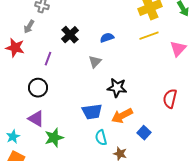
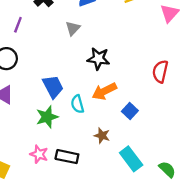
blue trapezoid: (92, 112) -> (53, 87), moved, turned -110
green star: (54, 138) -> (47, 117), moved
cyan semicircle: (101, 138) -> (77, 104), moved

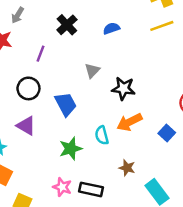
gray triangle: (73, 28) -> (92, 70), moved
blue trapezoid: (53, 87) -> (66, 104), moved
blue square: (130, 111) -> (167, 133), moved

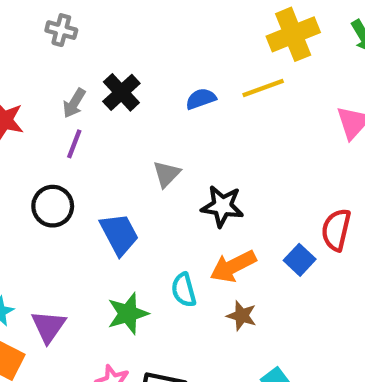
gray arrow: (18, 15) -> (74, 103), moved
yellow line: (162, 26) -> (263, 88), moved
purple triangle: (26, 126) -> (48, 326), moved, turned 35
blue square: (167, 133) -> (300, 260), moved
brown star: (127, 168) -> (242, 316), moved

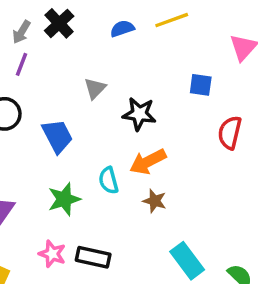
blue square: (300, 260) -> (201, 85), moved, turned -35

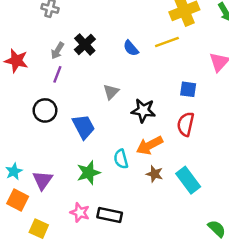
blue semicircle: (122, 29) -> (131, 48), turned -112
red semicircle: (230, 133) -> (186, 124), moved
cyan rectangle: (187, 261) -> (188, 180), moved

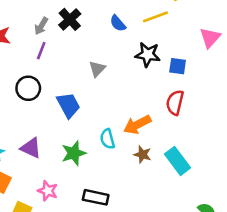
black star: (143, 110) -> (148, 55), moved
purple triangle: (42, 180) -> (31, 148), moved, turned -40
pink star: (80, 213) -> (48, 191), moved

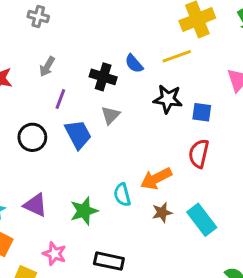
black cross: (70, 19) -> (103, 77), moved, turned -30
purple line: (41, 51) -> (60, 99), moved
blue trapezoid: (68, 105) -> (78, 134), moved
brown star: (142, 154) -> (162, 212), turned -30

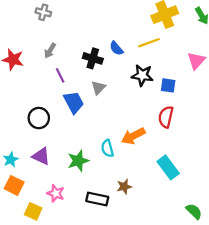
purple line: (60, 99) -> (60, 75), turned -48
black circle: (32, 137) -> (39, 118), moved
brown star: (162, 212) -> (124, 187), moved

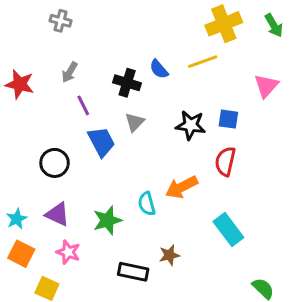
black star: (142, 75) -> (191, 125), moved
pink star: (56, 193) -> (68, 252), moved

